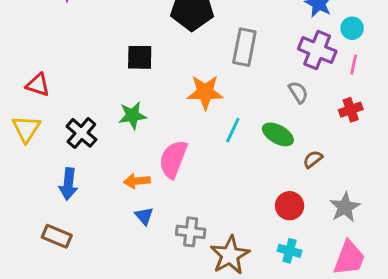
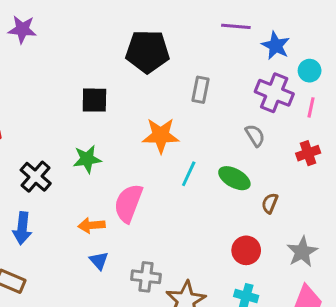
gray rectangle: (244, 47) -> (201, 90), size x0.7
brown semicircle: (313, 159) -> (270, 203), turned -30

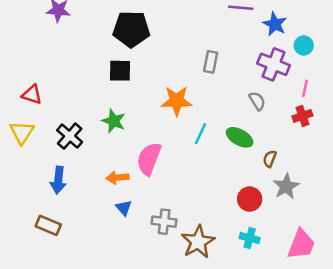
black pentagon: (147, 51) -> (131, 29), moved
pink line: (311, 107) -> (305, 88), moved
green star: (87, 159) -> (114, 121), turned 30
gray star: (302, 252) -> (286, 186), moved

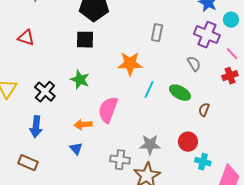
pink line: (305, 88) -> (232, 54), turned -56
red triangle: (32, 95) -> (26, 38), moved
gray star: (286, 186) -> (150, 145), moved, turned 30
blue triangle: (124, 208) -> (76, 149), moved
cyan cross: (250, 238) -> (203, 162), moved

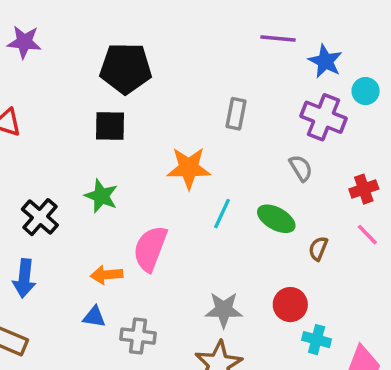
pink line: (232, 54) -> (367, 235), moved
blue triangle: (76, 149) -> (94, 317), turned -40
gray cross: (120, 160) -> (138, 336), moved

